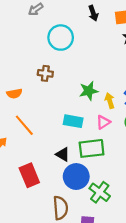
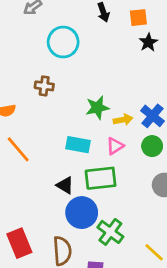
yellow arrow: (110, 101) -> (123, 120), turned 96
red rectangle: (29, 175) -> (19, 243), moved

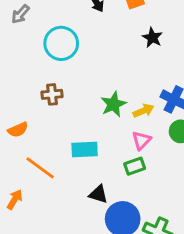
black star: (148, 42) -> (152, 38), moved
cyan rectangle: (78, 145) -> (85, 149), moved
green rectangle: (101, 178) -> (135, 166), moved, size x0.6

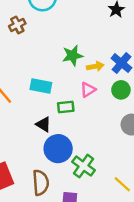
brown cross: (52, 94) -> (17, 25), moved, turned -35
green rectangle: (135, 166) -> (66, 107), moved

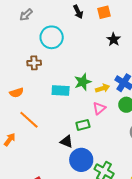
brown cross: (17, 25) -> (34, 63), turned 32
cyan rectangle: (41, 86) -> (61, 90), moved

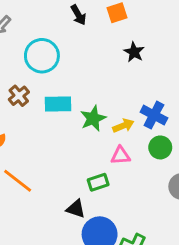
brown cross: (34, 63) -> (19, 96), turned -32
cyan rectangle: (61, 90) -> (58, 104), moved
pink triangle: (99, 108) -> (120, 156), turned 40

